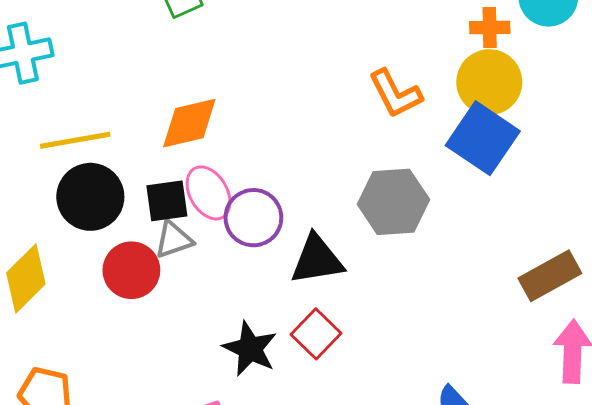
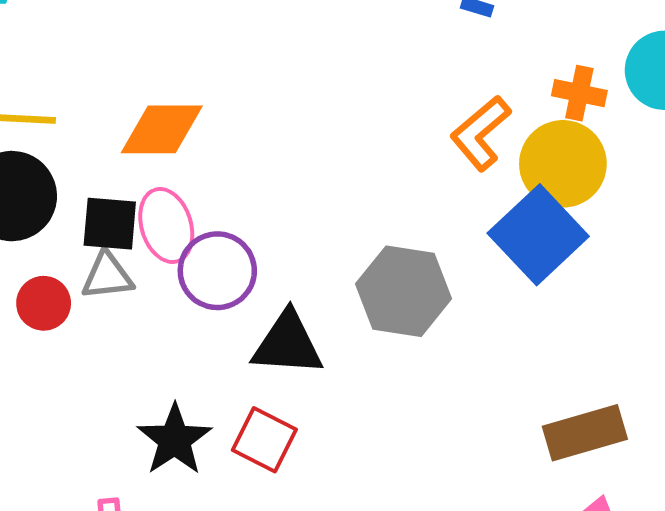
orange L-shape: (395, 94) -> (481, 133), moved, turned 64
red circle: (131, 270) -> (44, 303), size x0.7
red square: (316, 334) -> (264, 440), turned -30

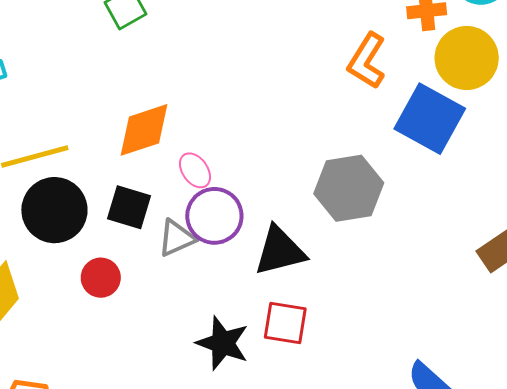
yellow circle: (563, 164) -> (467, 58), moved
black square: (110, 224) -> (129, 207), turned 30
pink ellipse: (166, 225) -> (195, 170), moved, size x0.7
gray triangle: (107, 276) -> (176, 238), moved

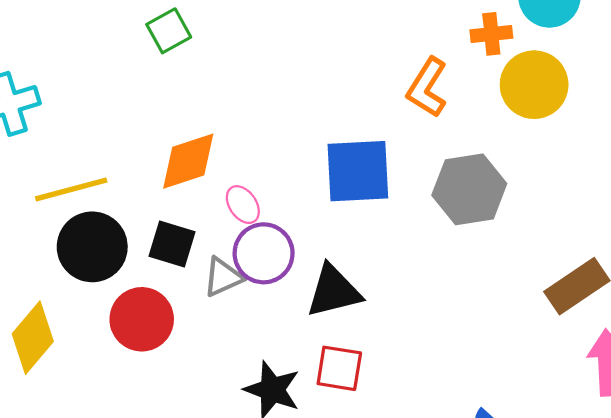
blue square: (430, 119) -> (358, 171), moved, turned -32
gray hexagon: (349, 188) -> (469, 189), moved
red circle: (101, 278) -> (142, 319), size x1.5

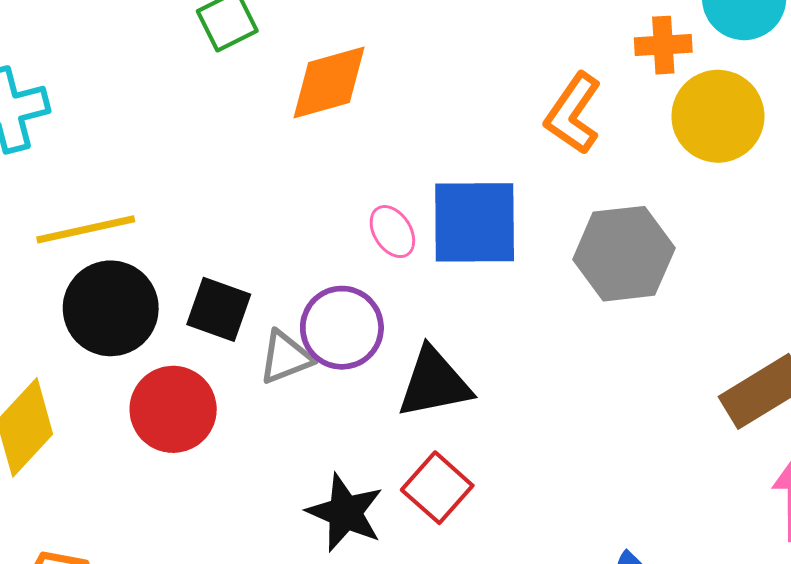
orange diamond: (188, 161) -> (329, 83), moved
pink ellipse: (243, 205) -> (392, 232), moved
red square: (339, 368) -> (437, 488), turned 30

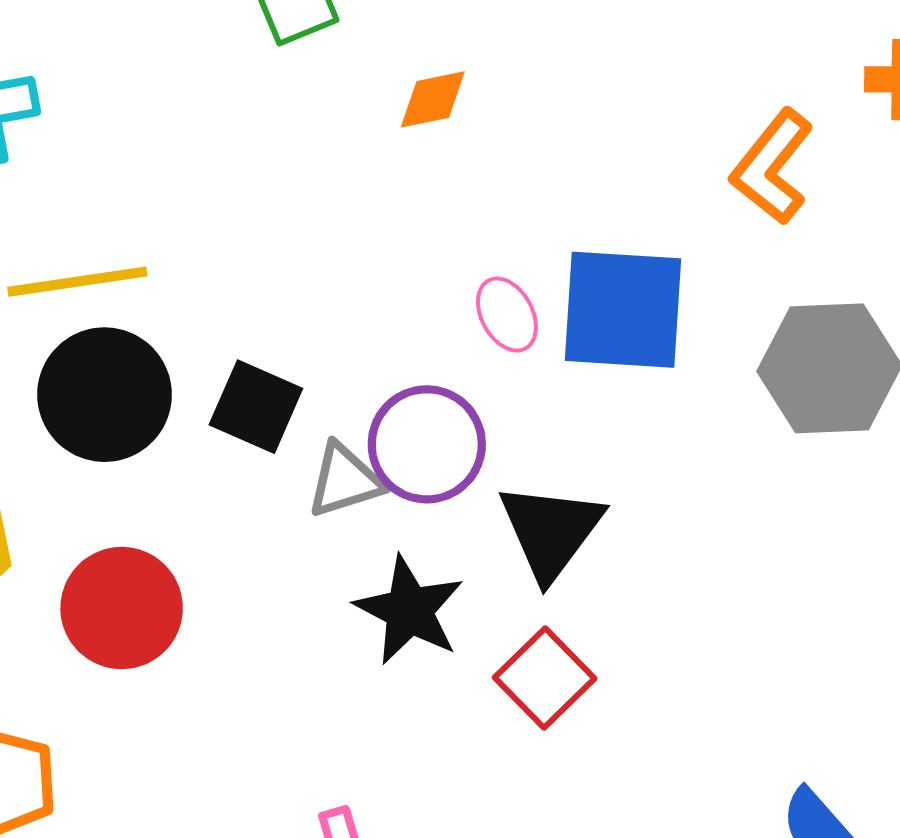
orange diamond: (329, 83) -> (433, 99), size x0.6
black triangle: (434, 383) -> (551, 531), turned -46
red circle: (173, 409) -> (122, 608), moved
black star: (345, 513) -> (409, 610), moved

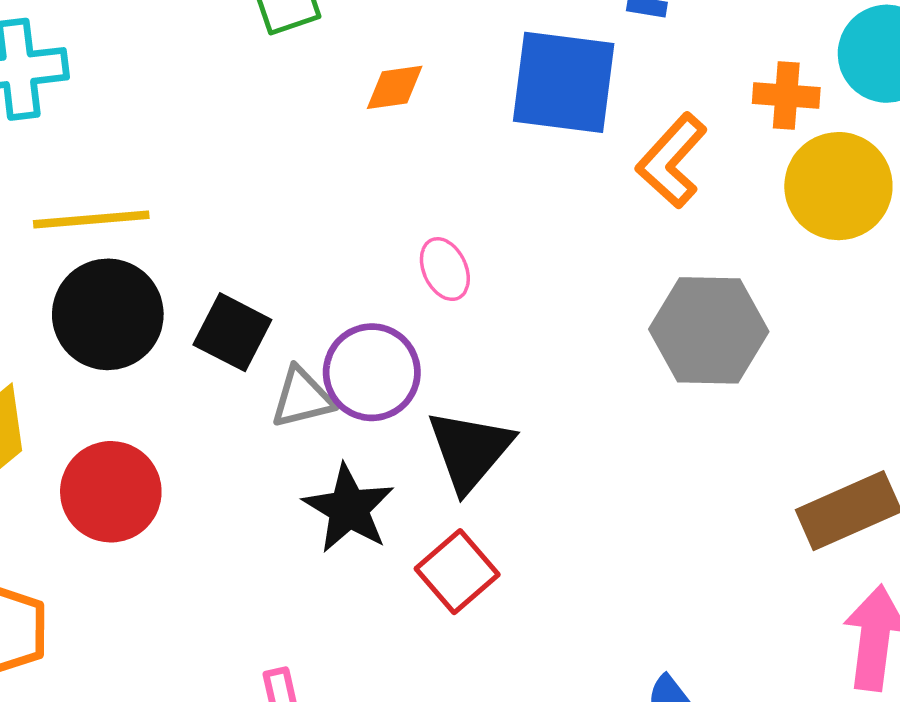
blue square: (623, 310) -> (564, 82), moved

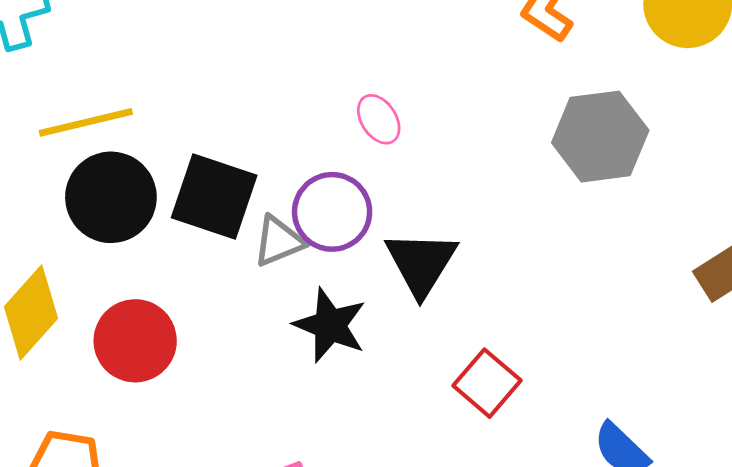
black square: (232, 332) -> (214, 196), size x1.4
red square: (457, 572) -> (487, 383), moved

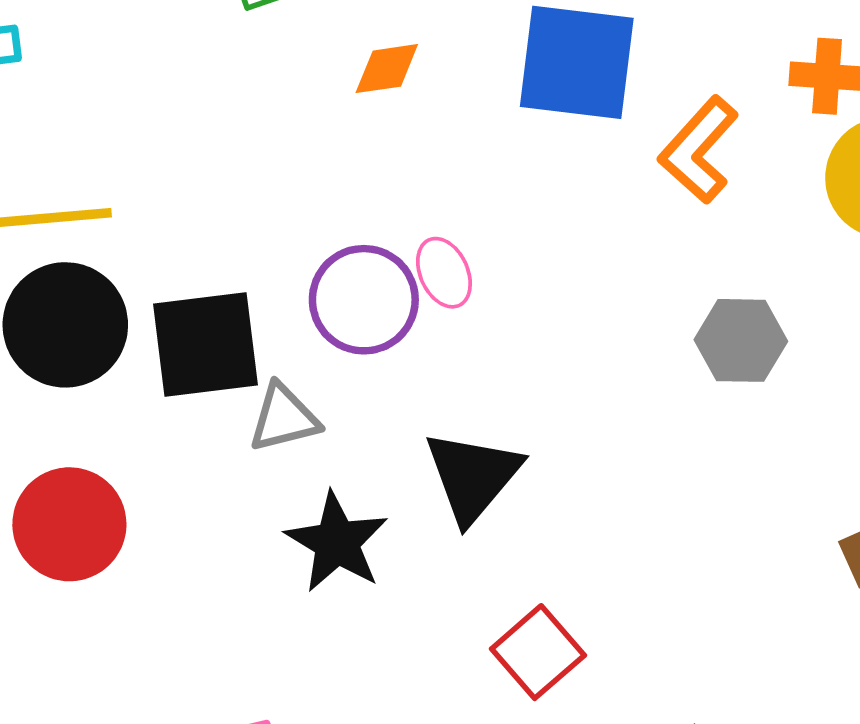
gray hexagon: (600, 137) -> (741, 340), size x0.7
black square: (214, 196) -> (205, 344), turned -34
purple circle: (332, 212) -> (364, 300), moved

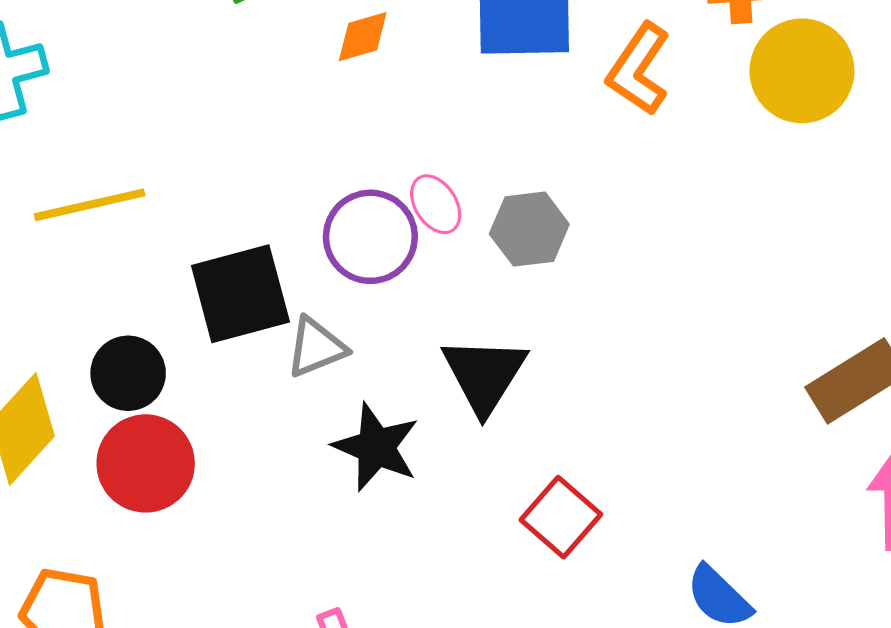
black circle: (65, 325) -> (128, 373), moved, size x0.7
gray hexagon: (741, 340) -> (529, 229), moved

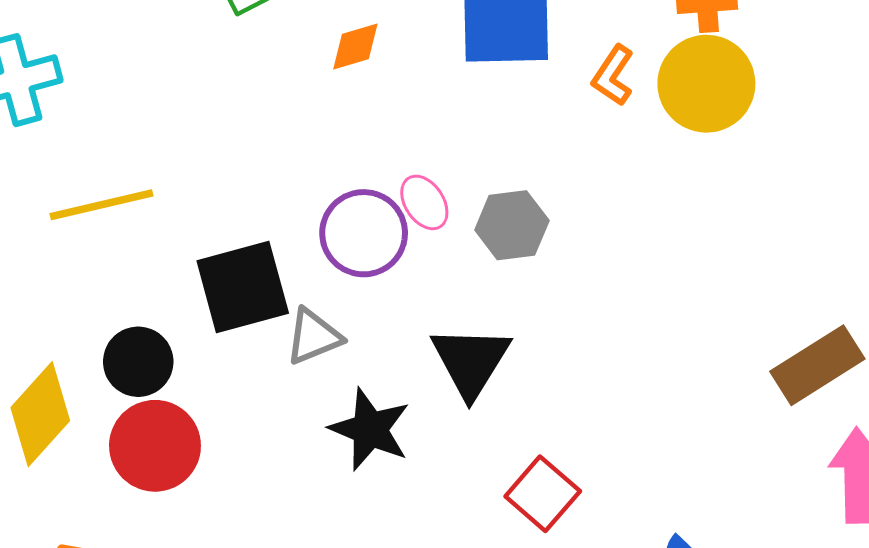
orange L-shape: (639, 69) -> (613, 75), size x0.7
yellow circle: (802, 71) -> (706, 84), moved

